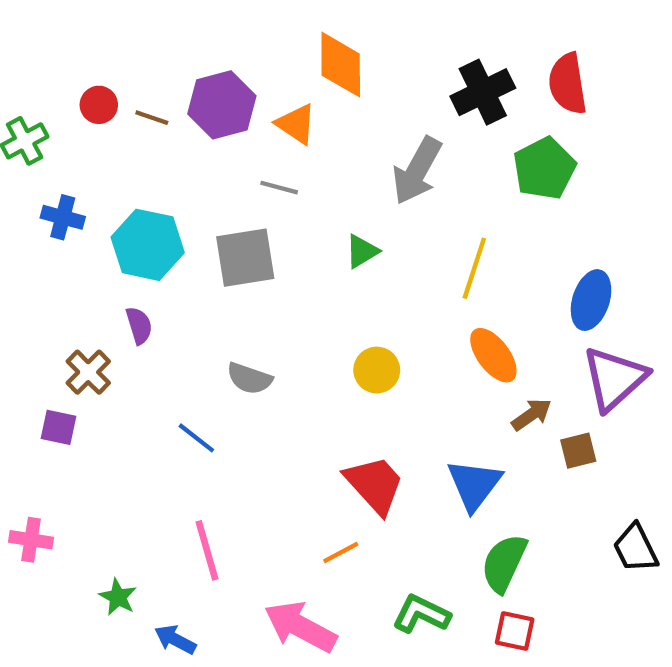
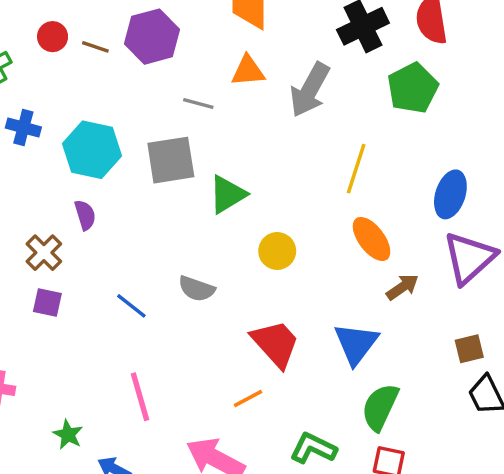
orange triangle: (296, 124) -> (248, 71), moved, turned -39
green triangle: (362, 251) -> (227, 194), moved, size x1.4
gray semicircle: (249, 379) -> (197, 289), moved
purple square: (59, 427) -> (47, 302), moved
brown square: (578, 451) -> (469, 349), moved

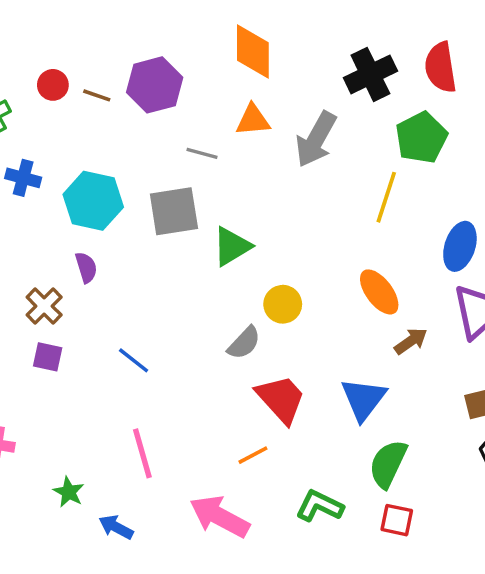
yellow line: (356, 169) -> (386, 197), moved
gray semicircle: (197, 289) -> (244, 343), moved, turned -66

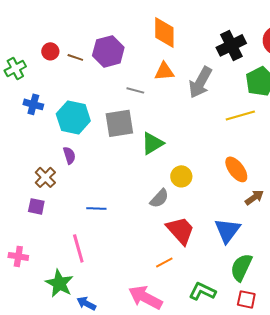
yellow line: (386, 197) -> (240, 115), turned 56
purple square: (48, 357) -> (36, 206), moved
blue line: (134, 360) -> (96, 208), turned -36
pink line: (142, 453) -> (78, 248), moved
green star: (69, 492) -> (59, 283), size x1.6

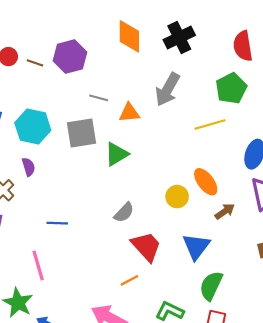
black cross: (231, 45) -> (179, 37), moved
orange triangle: (164, 71) -> (129, 113), moved
yellow circle: (181, 176) -> (177, 197), moved

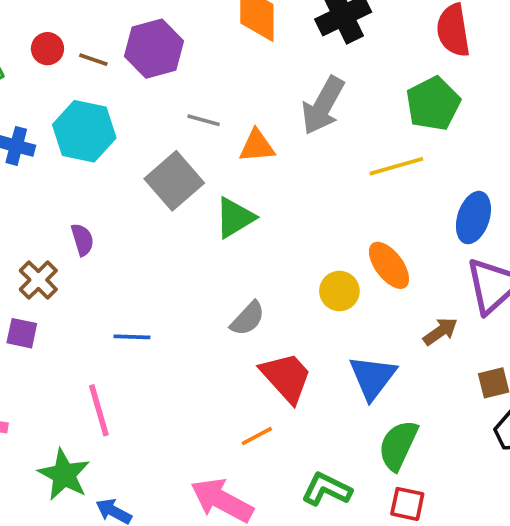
cyan hexagon: (33, 127) -> (84, 131), moved
gray square: (82, 133) -> (174, 181), turned -32
brown arrow: (225, 211) -> (440, 331), moved

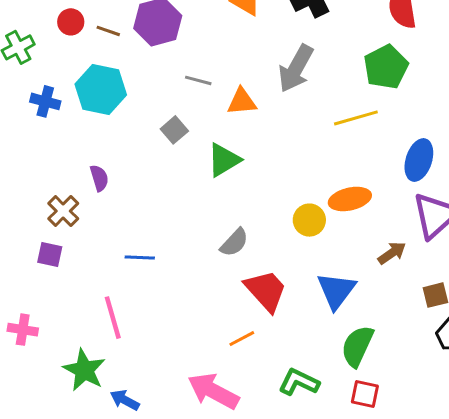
gray square: (174, 181) -> (174, 130), size x0.6
orange ellipse: (389, 265) -> (350, 199), turned -66

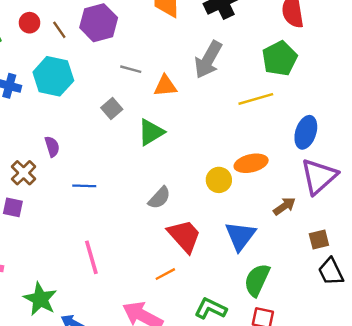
brown line: (108, 31) -> (59, 30), turned 36
blue line: (140, 258) -> (84, 186), moved
pink line: (113, 318) -> (91, 257), moved

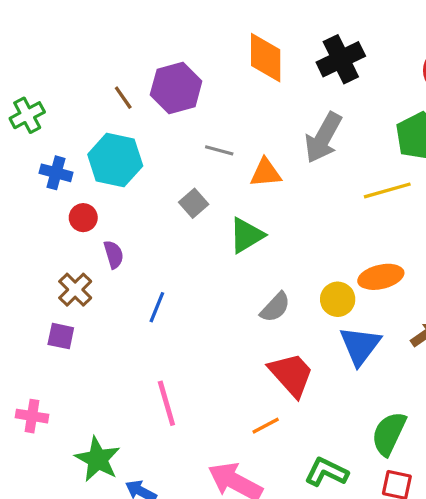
red circle: (29, 23) -> (83, 218), moved
blue line: (84, 186) -> (157, 307), turned -70
gray semicircle: (159, 198) -> (275, 307), moved
blue triangle: (240, 236) -> (360, 346), moved

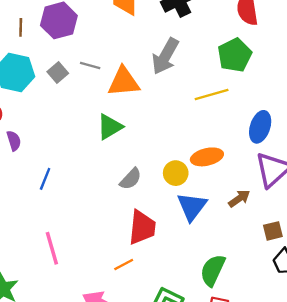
brown line: (123, 98) -> (21, 27), turned 36
orange triangle: (266, 173) -> (124, 82), size x1.4
gray square: (194, 203) -> (58, 72), moved
red trapezoid: (291, 374) -> (142, 227), turned 48

